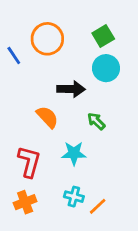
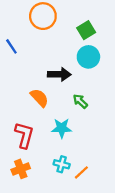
orange circle: (47, 39) -> (43, 16), moved

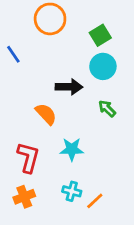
green arrow: (80, 101) -> (107, 109), moved

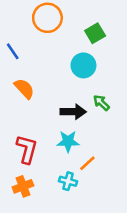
cyan circle: (103, 66) -> (83, 65), moved
black arrow: (69, 87) -> (73, 112), moved
orange semicircle: (46, 114) -> (24, 89), moved
orange line: (95, 201) -> (87, 163), moved

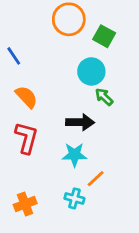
orange circle: (47, 18) -> (69, 19), moved
green square: (95, 33) -> (104, 36), turned -30
green arrow: (101, 103) -> (104, 97), moved
red L-shape: (27, 149) -> (26, 138), moved

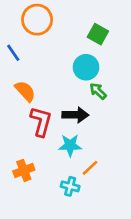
orange circle: (69, 19) -> (37, 20), moved
red L-shape: (26, 138) -> (41, 122), moved
orange cross: (25, 204) -> (24, 170), moved

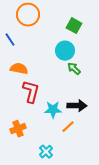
orange semicircle: (25, 91) -> (19, 69), turned -36
black arrow: (75, 115) -> (77, 106), moved
cyan cross: (70, 186) -> (46, 152), moved, turned 32

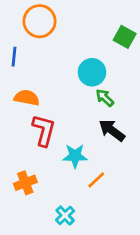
green square: (74, 26) -> (125, 37), moved
blue line: (10, 40) -> (14, 57), turned 40
black arrow: (77, 106) -> (112, 130), moved, turned -144

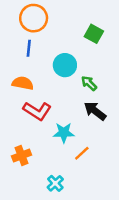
green square: (125, 37) -> (94, 34), moved
blue line: (14, 57) -> (29, 48), moved
cyan circle: (92, 72) -> (65, 65), moved
red L-shape: (44, 130) -> (37, 111), turned 108

